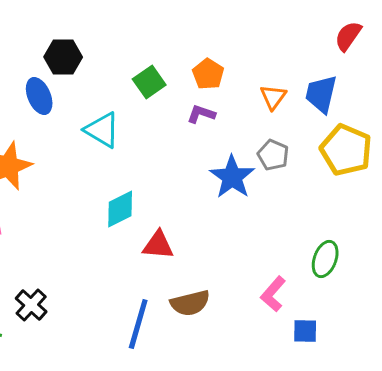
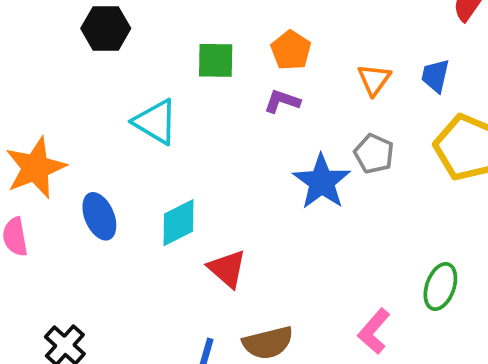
green square: (149, 82) -> (216, 60), turned 36
blue trapezoid: (321, 94) -> (435, 76), size x0.7
blue ellipse: (39, 96) -> (99, 216), moved
red triangle: (158, 245) -> (227, 269), turned 36

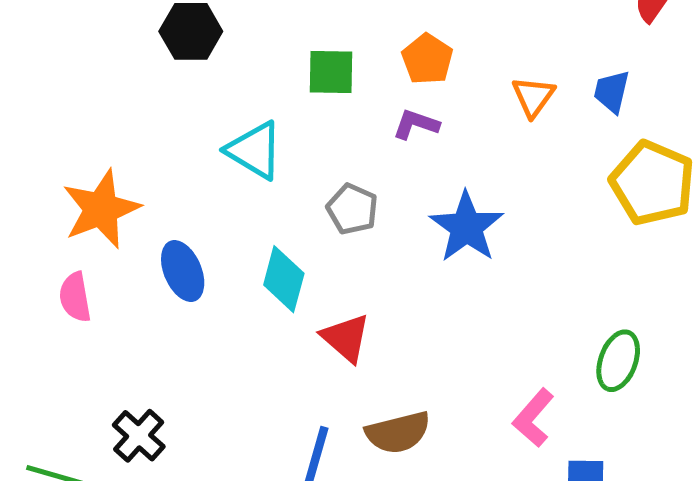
gray pentagon: (374, 154) -> (352, 209), moved
cyan diamond: (179, 223) -> (284, 279), turned -48

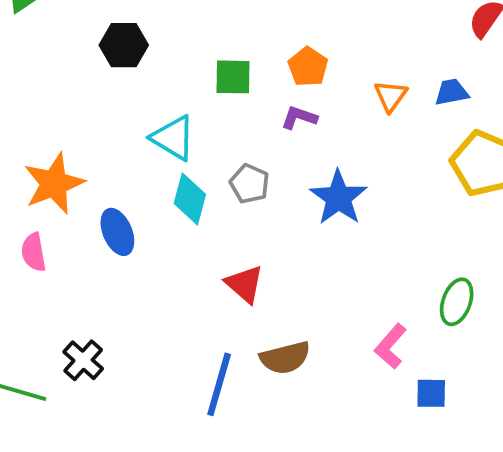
blue trapezoid: (612, 92) -> (452, 92), turned 66
cyan diamond: (284, 279) -> (190, 199), moved

